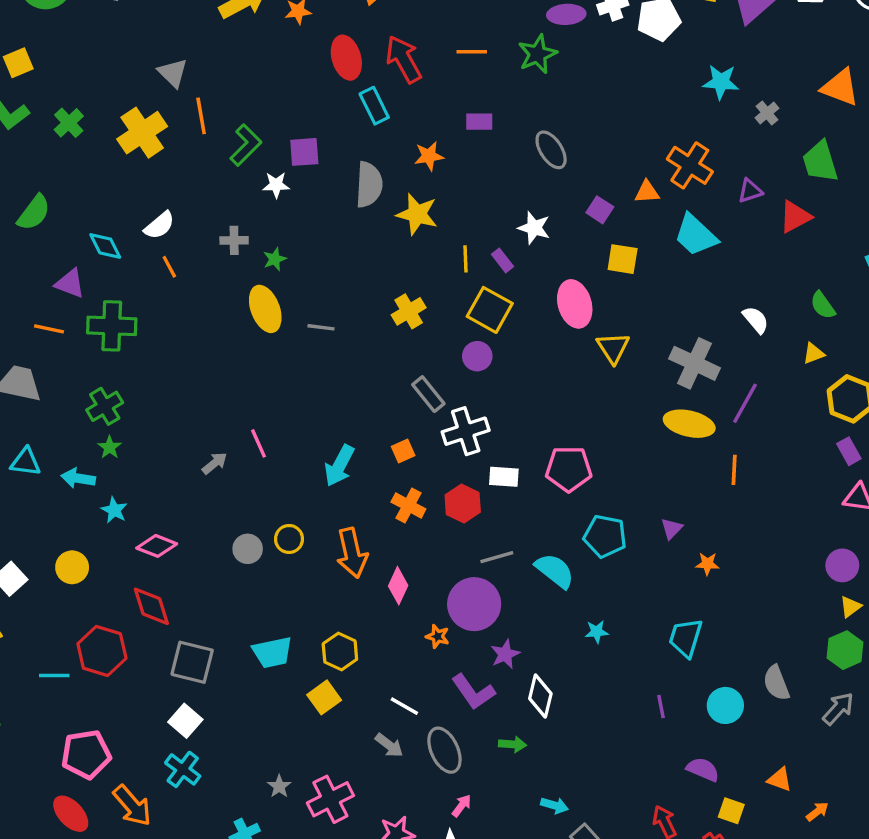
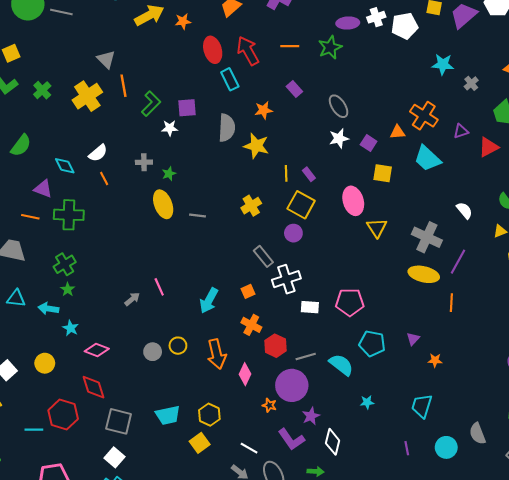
purple rectangle: (479, 122) -> (294, 89), turned 49
white star: (534, 228) -> (339, 138), moved, turned -30
red hexagon: (463, 503) -> (275, 346), moved

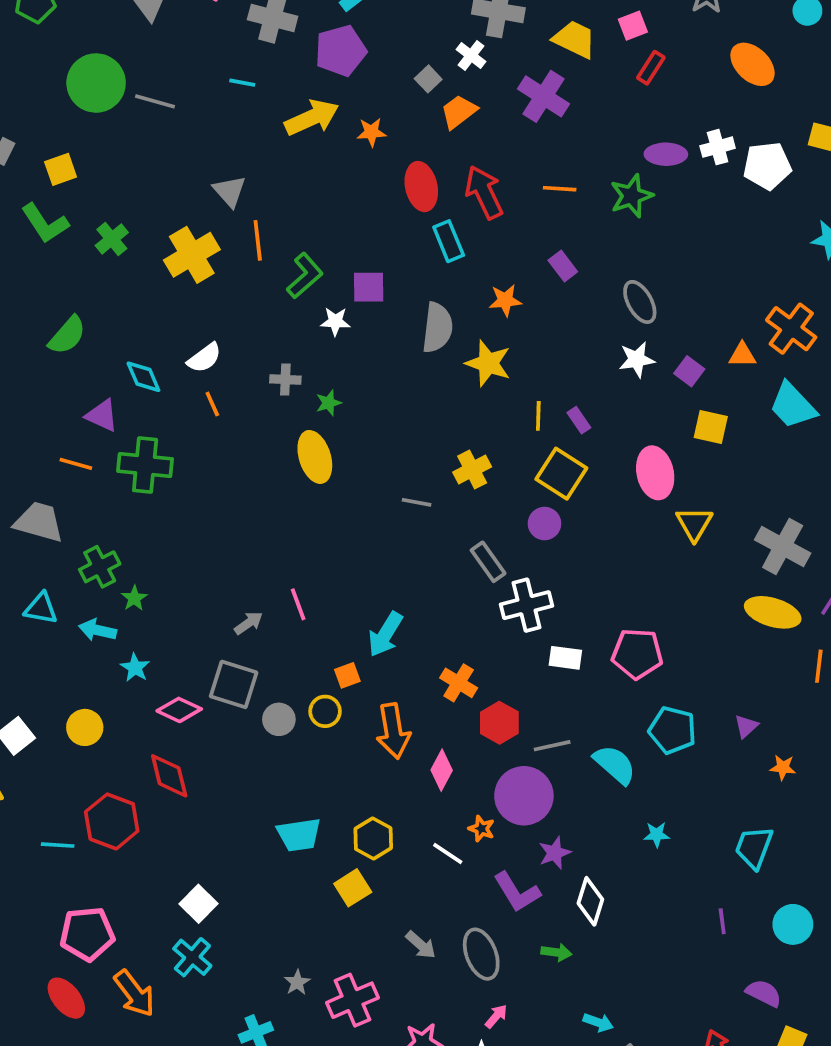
gray line: (197, 216) -> (417, 502), moved
green cross: (65, 264) -> (100, 567), moved
orange square: (248, 291) -> (347, 675), moved
gray square: (119, 421) -> (234, 684), moved
white line: (249, 448) -> (448, 854), moved

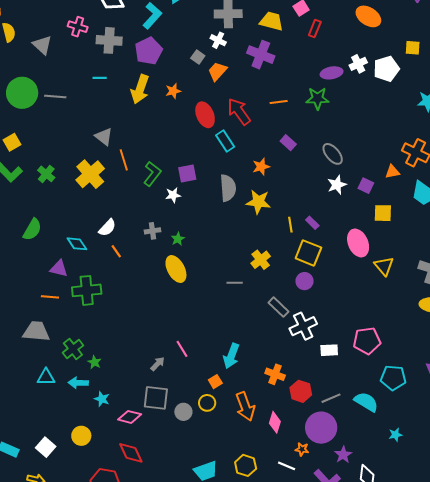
yellow arrow: (312, 118) -> (140, 89), turned 144
green star: (631, 196) -> (318, 98), turned 30

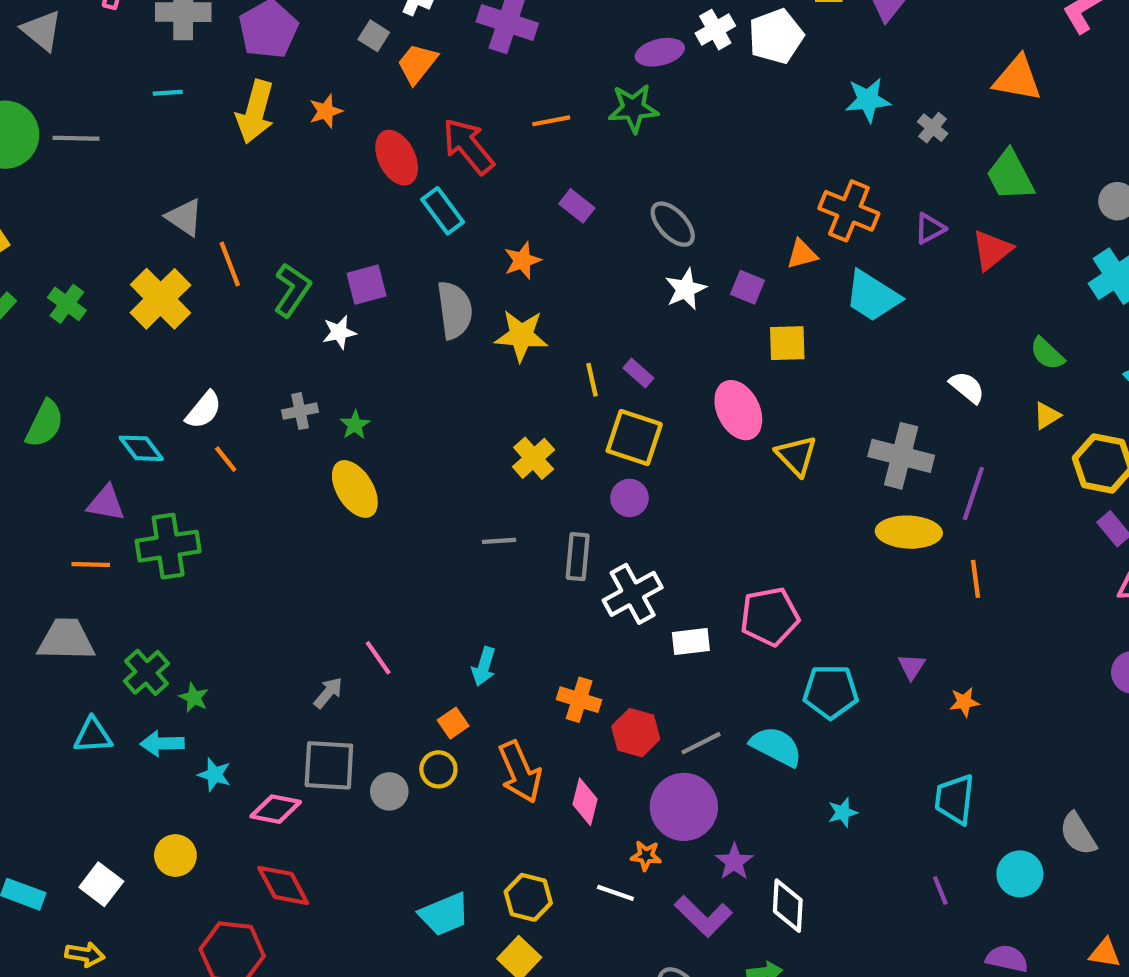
gray line: (235, 283) -> (499, 541), moved
gray rectangle: (278, 307) -> (578, 557), turned 55
cyan arrow: (231, 356) -> (484, 666), size x0.7

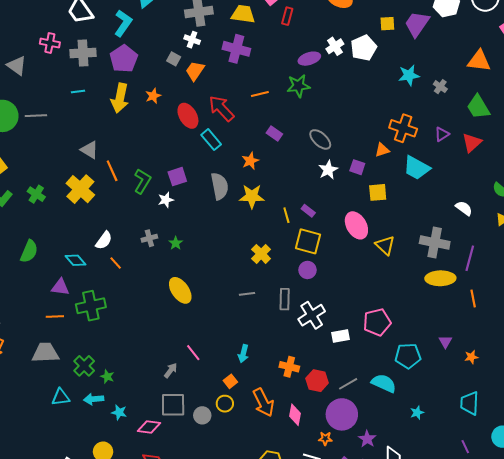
yellow ellipse: (355, 489) -> (180, 290), moved

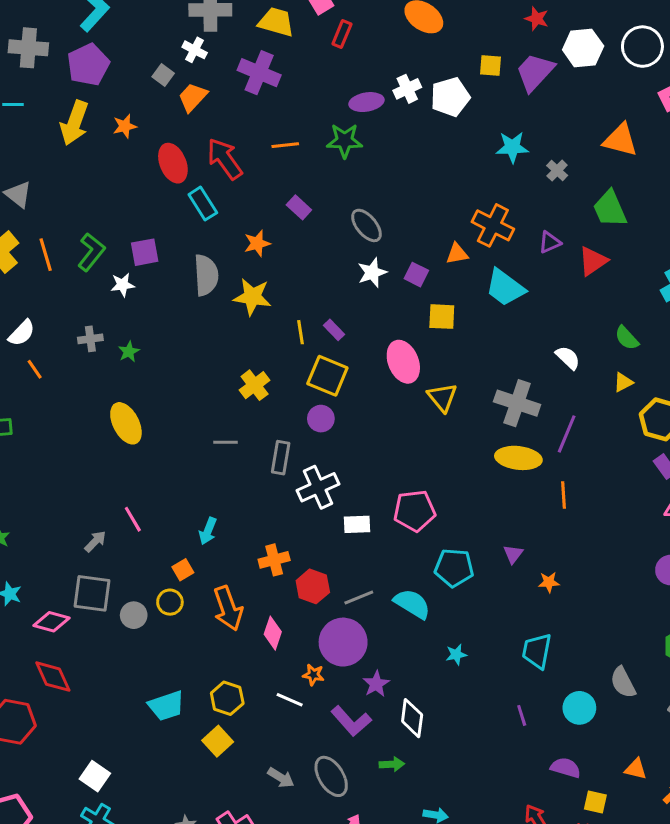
orange line: (112, 171) -> (46, 255), moved
orange cross: (289, 367) -> (274, 560), turned -36

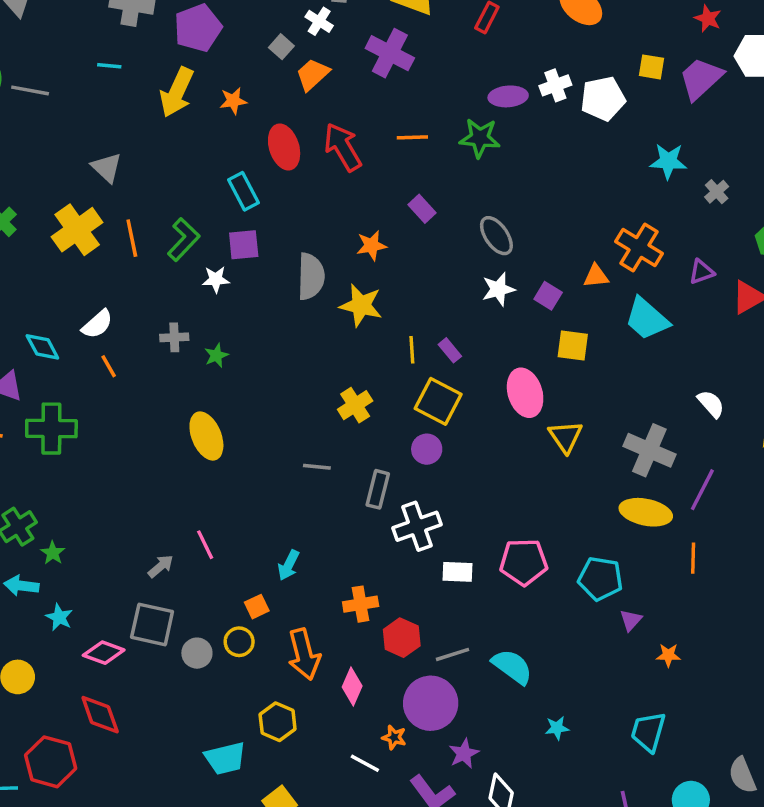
cyan rectangle: (203, 204) -> (243, 191), moved
cyan pentagon: (454, 568) -> (600, 579), moved
yellow hexagon: (227, 698) -> (278, 722), moved

